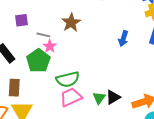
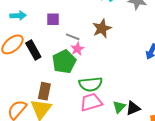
brown rectangle: (14, 88) -> (44, 91), moved

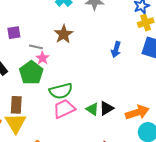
green triangle: (119, 107) -> (92, 109), turned -32

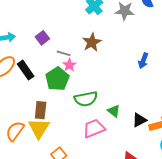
purple square: (14, 33) -> (42, 38), turned -32
black triangle: (106, 108) -> (139, 120), moved
pink trapezoid: (64, 109) -> (94, 128), moved
green triangle: (92, 109) -> (114, 111), moved

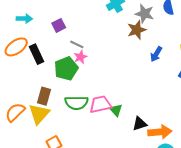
brown star: (92, 42) -> (137, 30), moved
blue arrow: (143, 61) -> (156, 54), moved
green semicircle: (86, 99) -> (76, 103), moved
pink trapezoid: (94, 128) -> (100, 104), moved

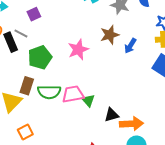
brown star: (137, 30) -> (110, 35), moved
gray line: (77, 44) -> (21, 33), moved
pink star: (80, 57) -> (78, 50), moved, size x1.5
brown rectangle: (44, 96) -> (27, 86), moved

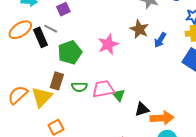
brown star: (110, 35) -> (139, 29), turned -30
green semicircle: (49, 92) -> (79, 87), size x0.7

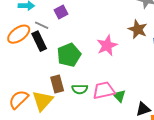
gray line: (51, 29) -> (42, 25), moved
brown rectangle: (57, 81) -> (57, 84), turned -30

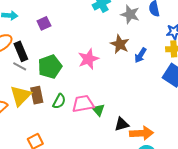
gray line: (42, 25) -> (20, 66), moved
green semicircle: (80, 89) -> (59, 101), turned -63
yellow triangle: (43, 101) -> (21, 96), moved

